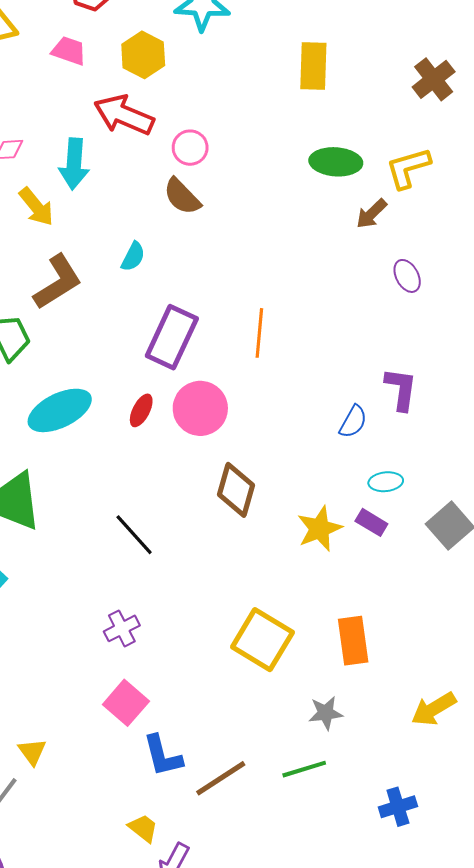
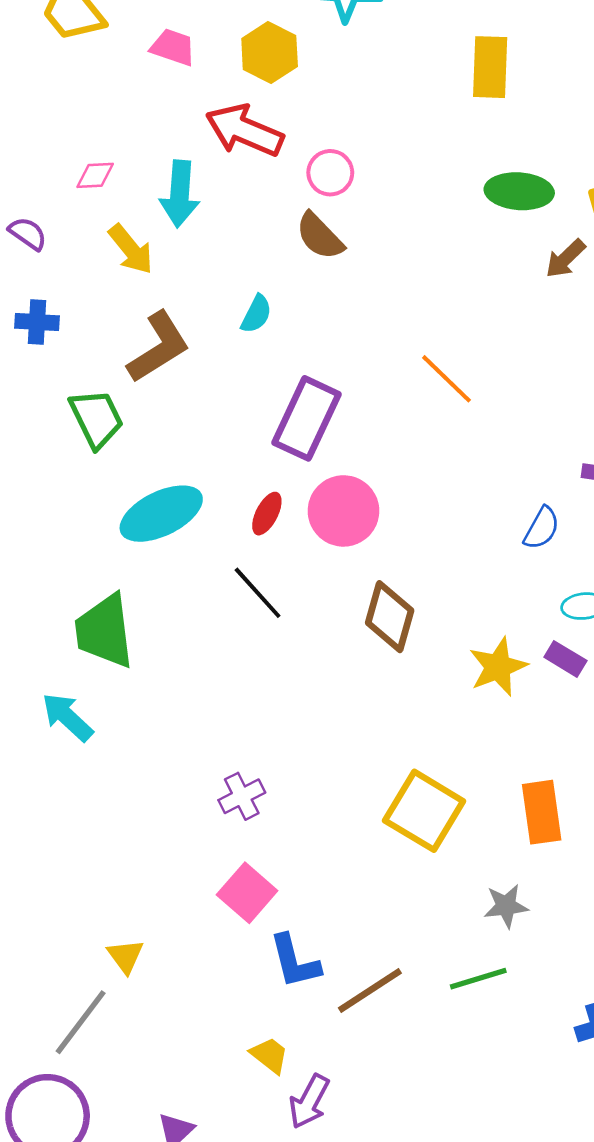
orange line: (259, 333) -> (447, 379), moved, turned -51
black line: (134, 535) -> (258, 593), moved

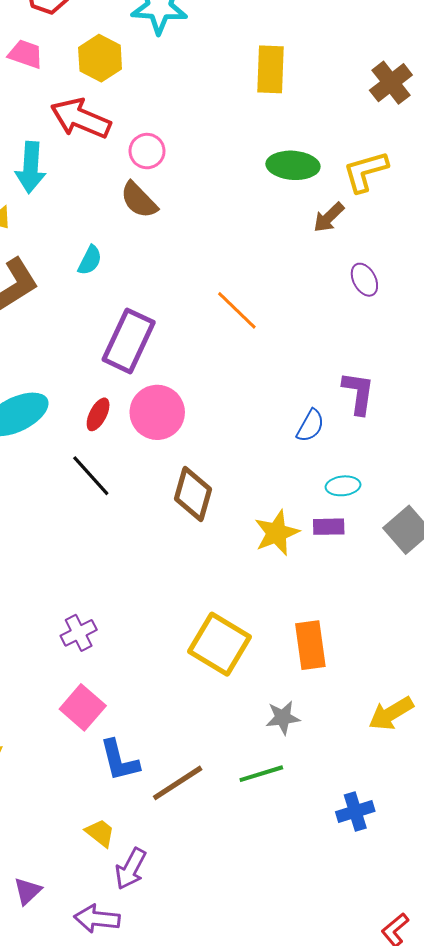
purple rectangle: (565, 659) -> (329, 527), turned -32

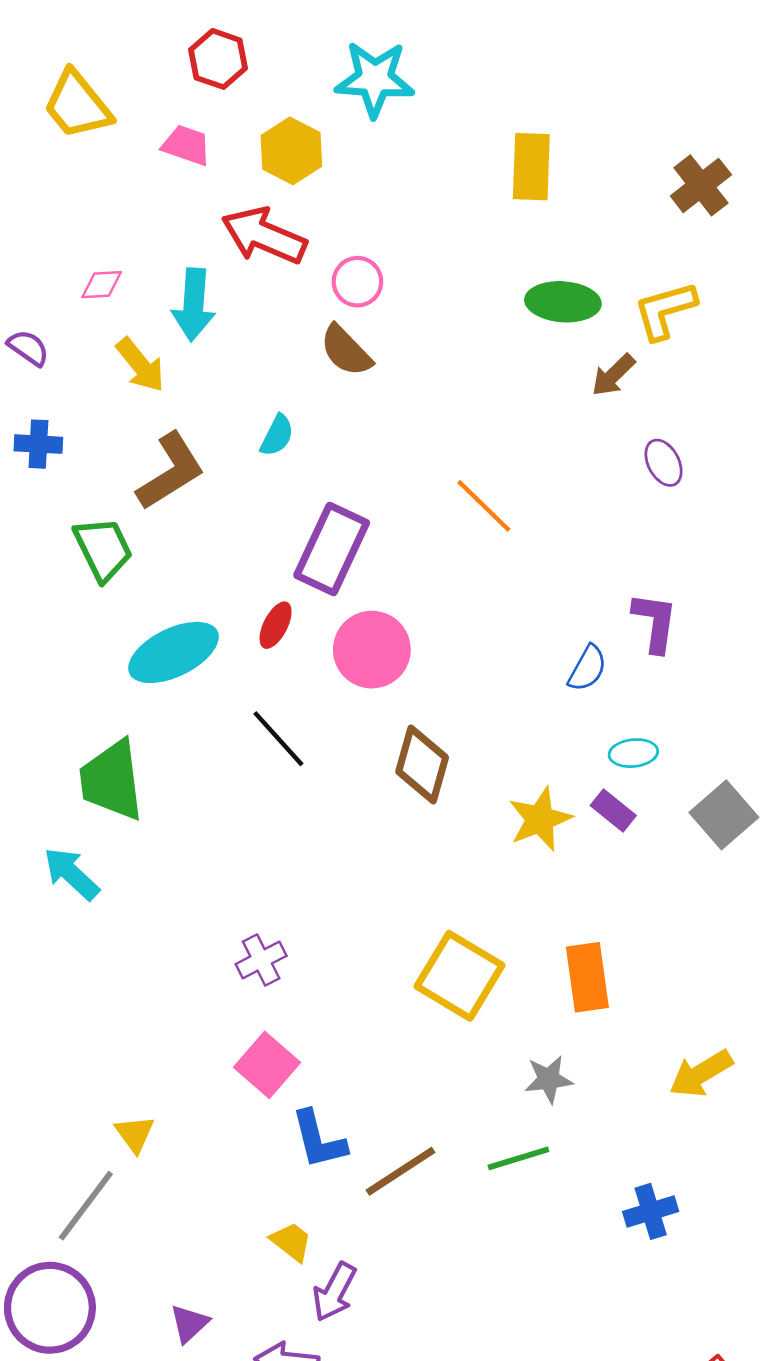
red ellipse: (98, 414) -> (276, 625), moved
purple rectangle: (329, 527) -> (613, 811), turned 40

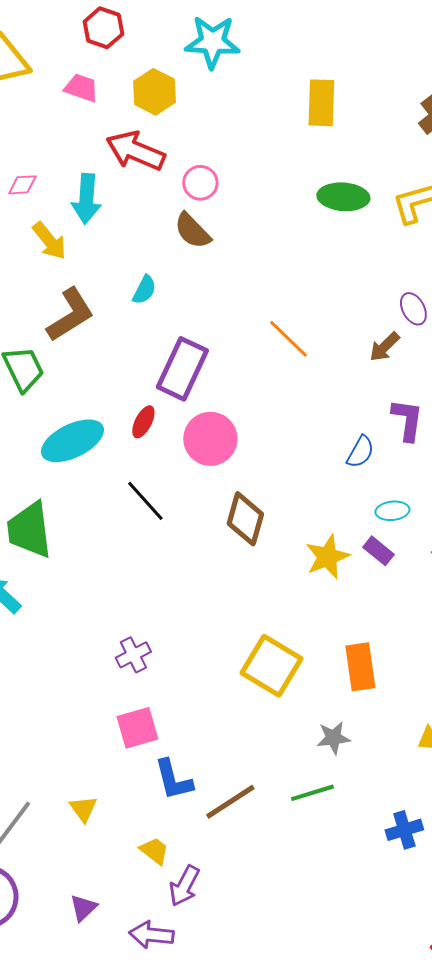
brown arrow: (613, 375) -> (384, 347), moved
pink square: (267, 1065) -> (137, 728), turned 33
yellow triangle: (135, 1134) -> (83, 809), moved

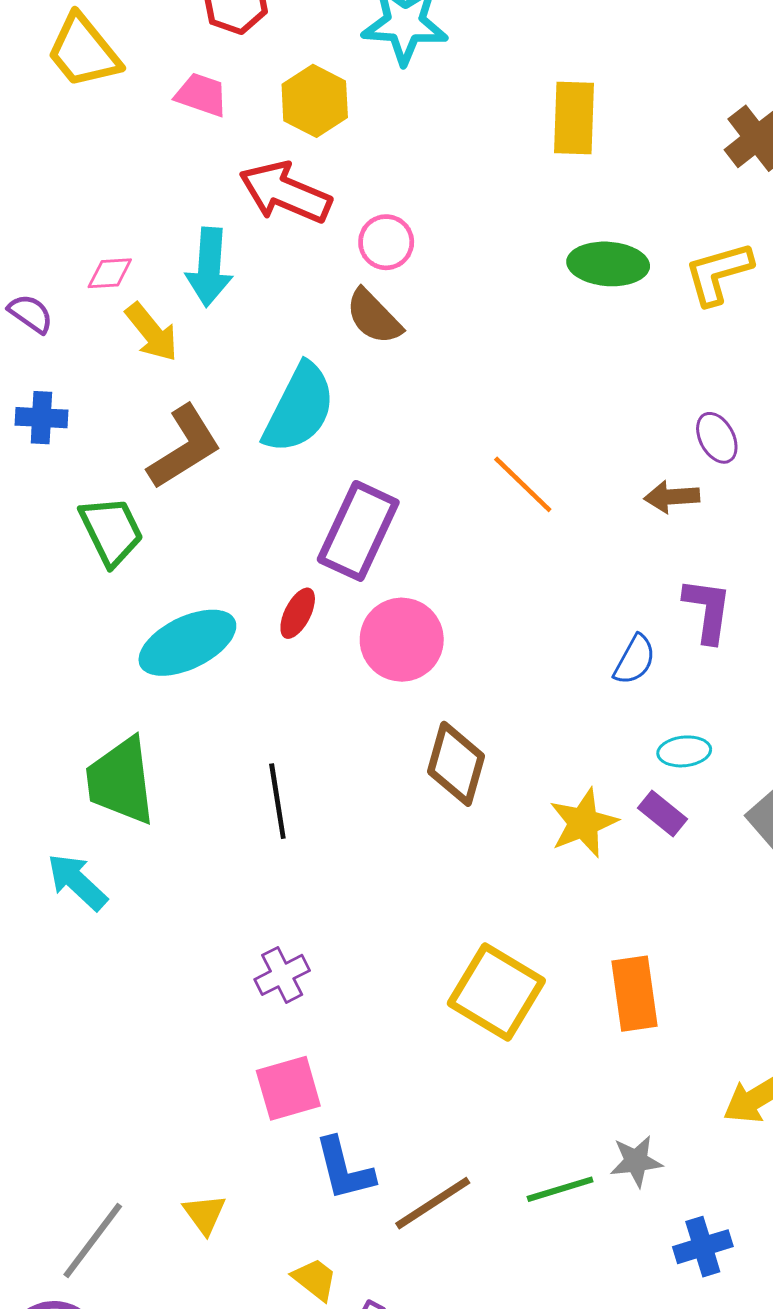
pink diamond: (22, 185) -> (110, 273), moved
cyan semicircle: (144, 290) -> (299, 408), size x2.0
brown arrow: (384, 347) -> (672, 497), turned 40
black line: (145, 501) -> (277, 801), moved, turned 33
gray star: (333, 738) -> (636, 1161), moved

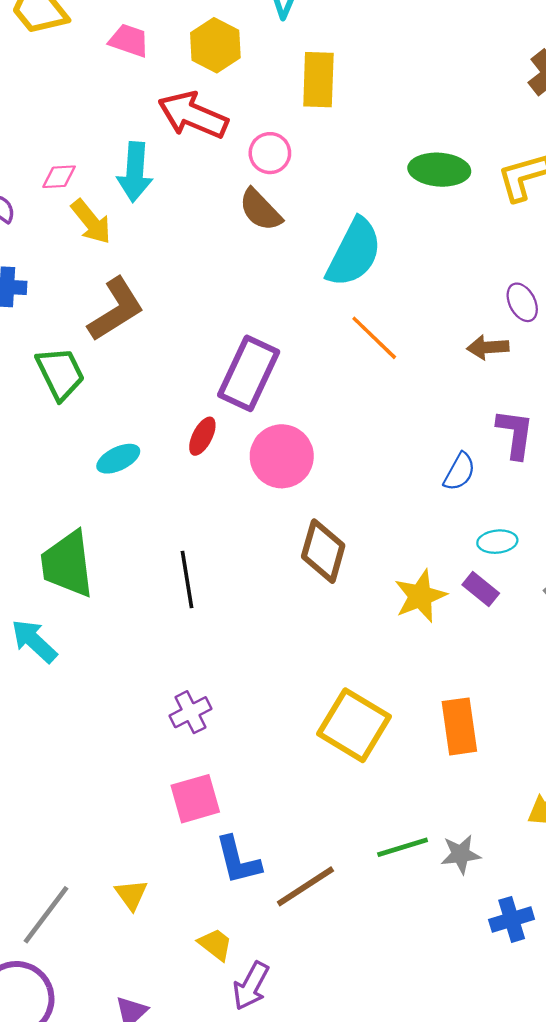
yellow rectangle: (574, 118) -> (318, 80), moved
cyan semicircle: (299, 408) -> (354, 253), moved
cyan ellipse: (187, 643) -> (118, 459), size x0.6
green line: (560, 1189) -> (403, 847), moved

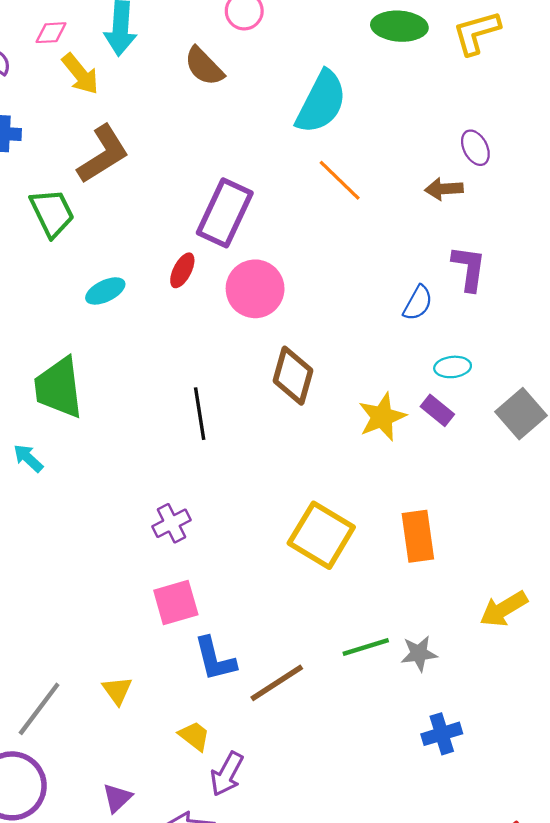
brown semicircle: (260, 210) -> (204, 66), moved
black line: (187, 580) -> (200, 414), moved
cyan arrow: (34, 641) -> (28, 458), size x0.7
blue cross: (512, 919) -> (442, 734), moved

